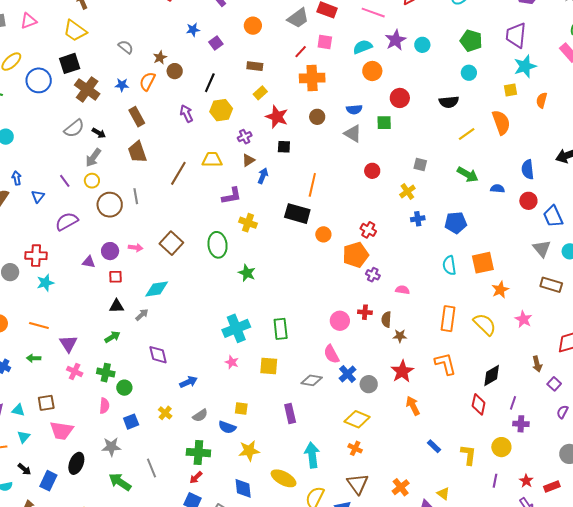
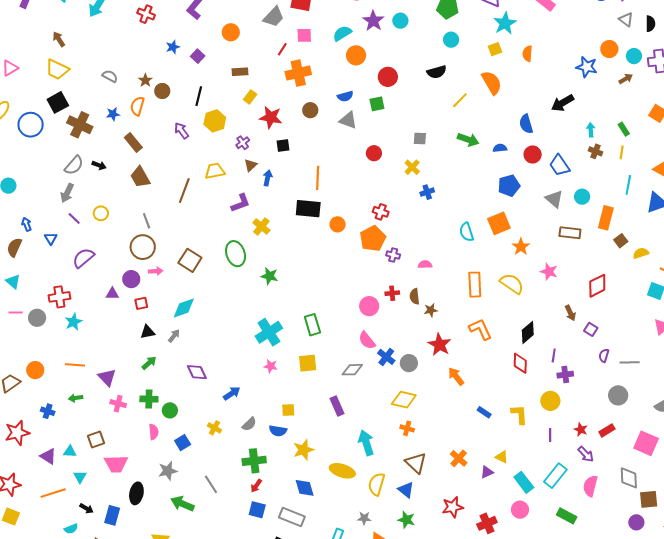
gray arrow: (93, 158) -> (67, 193), moved
brown circle: (110, 205) -> (143, 247), moved
yellow cross: (248, 223) -> (261, 226), turned 30
blue pentagon: (456, 223) -> (509, 185), moved

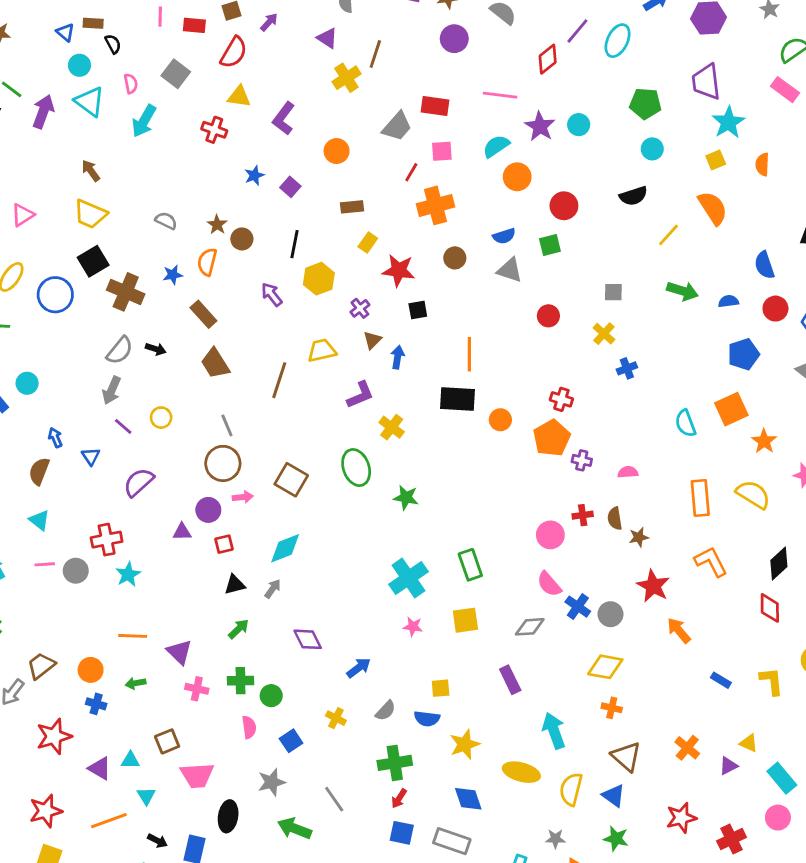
orange circle: (35, 370) -> (91, 670), moved

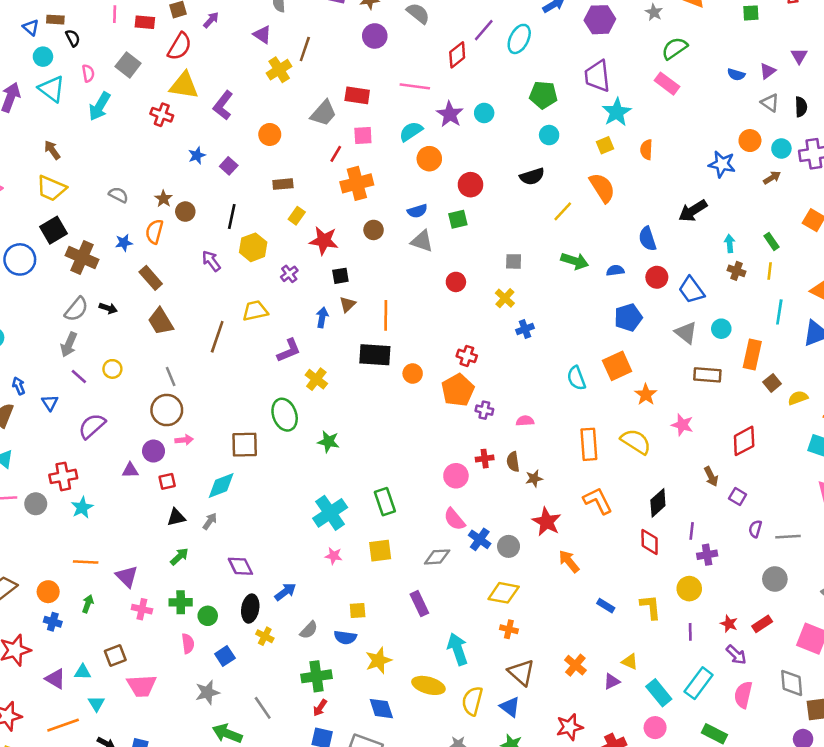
yellow triangle: (239, 96) -> (184, 85), size x1.4
brown triangle: (372, 340) -> (347, 304), moved
brown square: (291, 480) -> (245, 445), moved, turned -32
green arrow: (136, 683) -> (88, 604), turned 120
black ellipse: (228, 816) -> (250, 609), moved

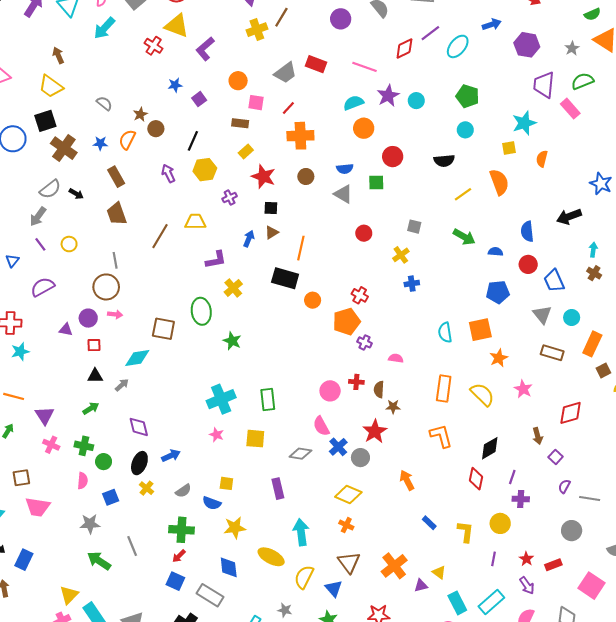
purple trapezoid: (597, 76) -> (544, 85), moved
pink square: (363, 136) -> (256, 103), moved
red star: (547, 522) -> (375, 431), moved
orange cross: (575, 665) -> (394, 566), size x1.4

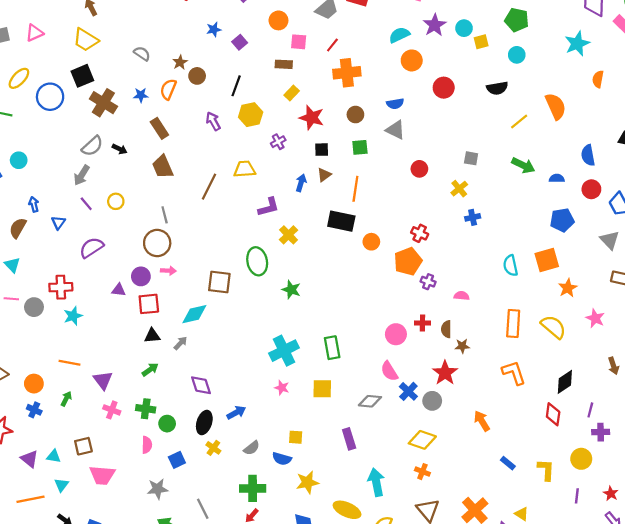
yellow square: (509, 148) -> (481, 42), moved
green square: (376, 182) -> (360, 147), moved
red square: (94, 345) -> (149, 304), size x1.5

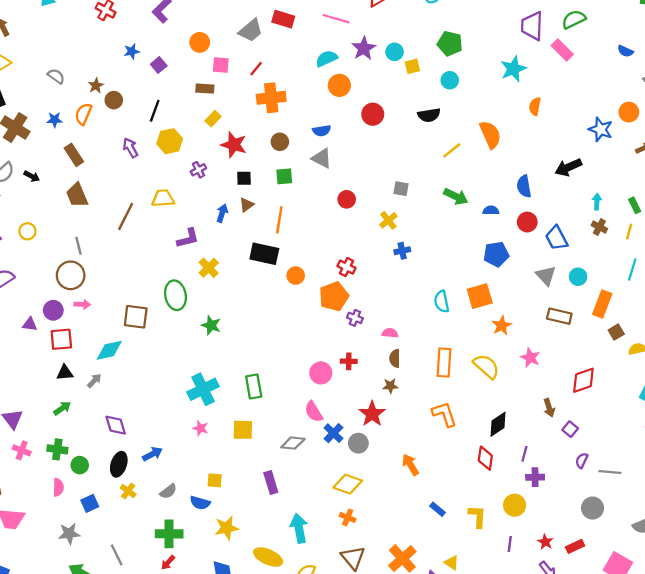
brown semicircle: (446, 329) -> (395, 358), moved

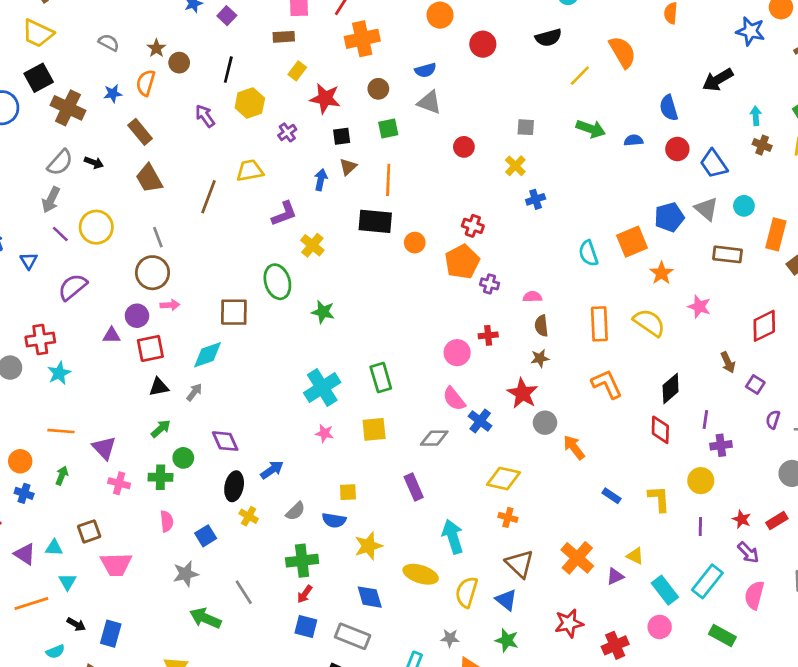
yellow circle: (27, 231) -> (96, 227), size x1.6
blue pentagon: (496, 254) -> (669, 217), moved
gray circle: (358, 443) -> (545, 423), moved
green circle: (80, 465) -> (183, 458), moved

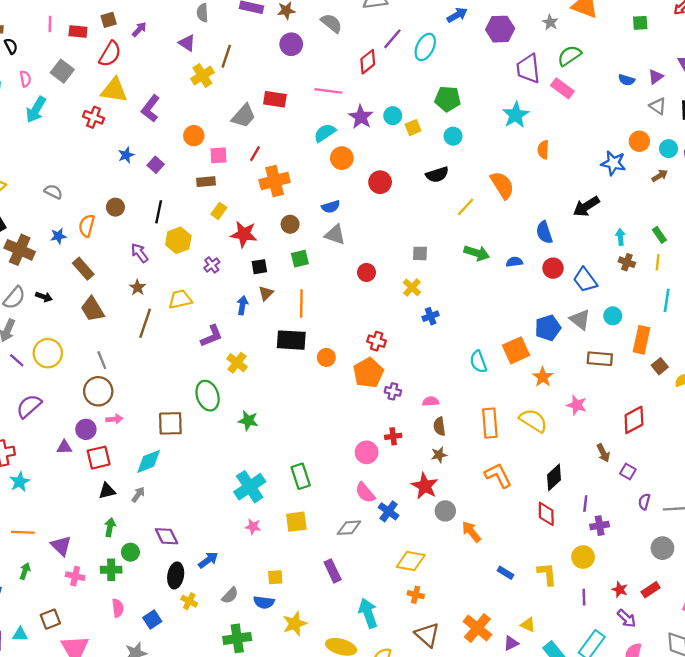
brown star: (156, 48) -> (137, 287), moved
green arrow: (161, 429) -> (110, 527), turned -36

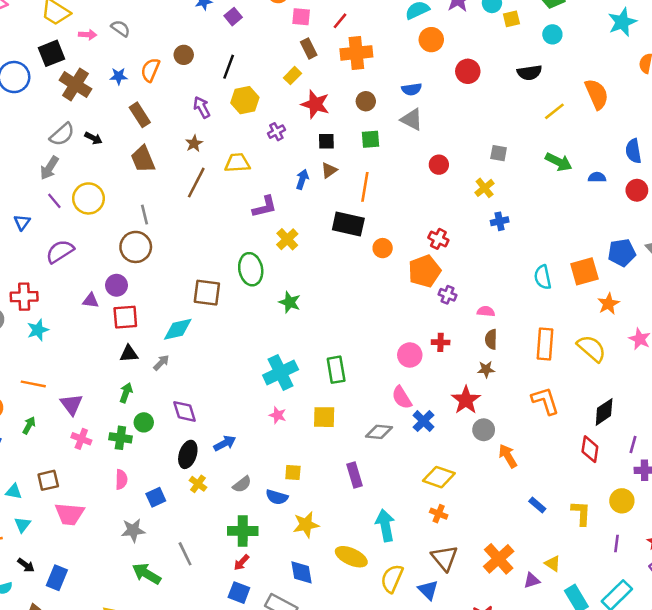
brown rectangle: (206, 182) -> (309, 49), moved, turned 60
pink arrow: (114, 419) -> (88, 35), moved

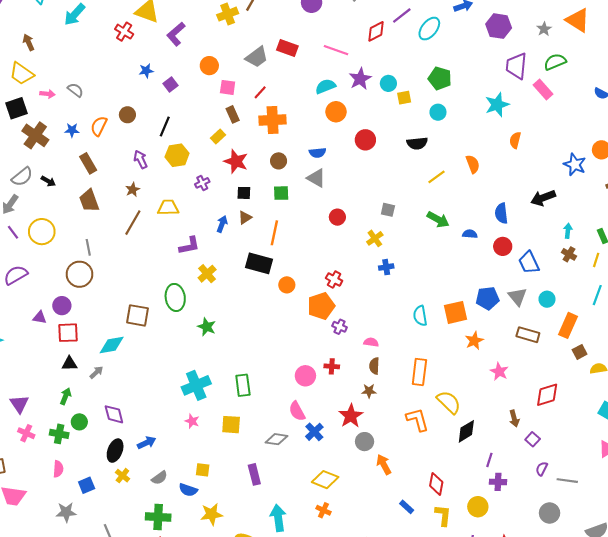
orange semicircle: (597, 94) -> (473, 164), size x0.7
yellow semicircle: (591, 348) -> (449, 402), moved
red diamond: (590, 449) -> (436, 484), moved

